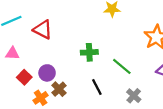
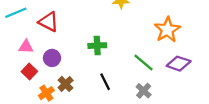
pink triangle: (12, 53) -> (26, 47), moved
green line: (122, 66) -> (144, 62), moved
purple circle: (47, 73) -> (52, 58), moved

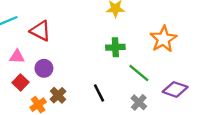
green cross: (97, 46) -> (115, 47), moved
purple diamond: (179, 64) -> (175, 89), moved

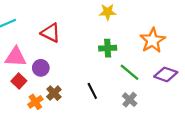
red triangle: (40, 31) -> (51, 33), moved
pink triangle: (17, 57) -> (16, 57), size x1.5
purple diamond: (175, 89) -> (166, 74), moved

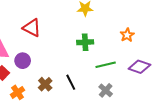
orange star: (153, 40) -> (127, 35), size x0.6
green line: (130, 72) -> (106, 65), turned -54
brown cross: (54, 93) -> (45, 84), moved

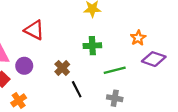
purple diamond: (139, 67) -> (154, 59), moved
brown cross: (45, 84) -> (62, 68), moved
gray cross: (106, 90) -> (115, 98), turned -32

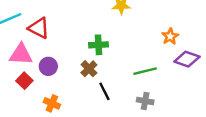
red triangle: (34, 30) -> (39, 28), moved
green cross: (92, 46) -> (98, 45), moved
orange cross: (19, 100) -> (52, 103), moved, turned -32

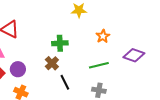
orange star: (170, 36) -> (103, 36), moved
purple circle: (48, 66) -> (18, 69), moved

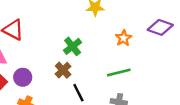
green cross: (60, 43) -> (73, 46), turned -35
purple diamond: (134, 55) -> (160, 27), moved

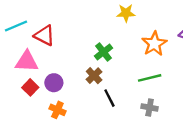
orange star: (124, 38) -> (154, 44), size x1.5

